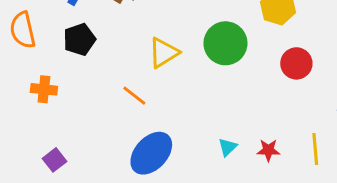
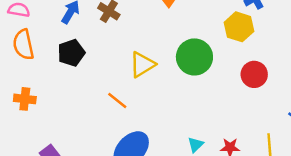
orange cross: (44, 89) -> (25, 99), moved

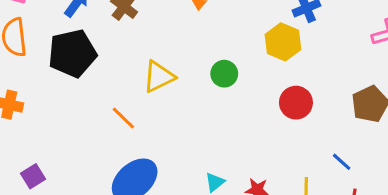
black pentagon: (71, 53) -> (72, 53), size x1.4
green circle: (194, 57) -> (224, 74), size x0.6

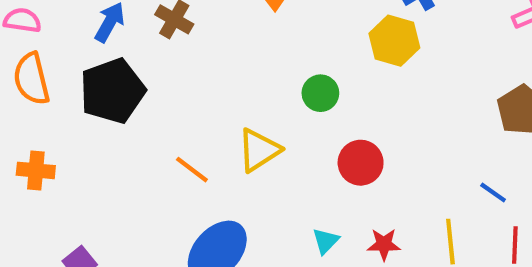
yellow triangle: (159, 77) -> (259, 150), moved
red circle: (296, 103) -> (361, 163), moved

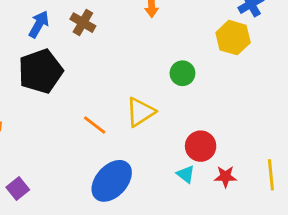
red circle: (361, 163) -> (201, 146), moved
cyan triangle: (326, 241) -> (186, 174), turned -36

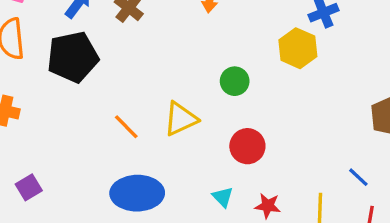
red circle: (201, 146) -> (247, 146), moved
blue ellipse: (112, 181) -> (137, 193), turned 39

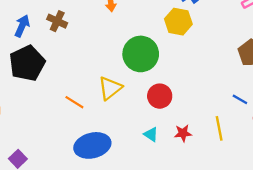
green circle: (235, 81) -> (141, 54), size x1.8

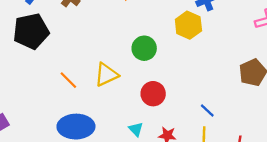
green circle: (141, 54) -> (144, 48), size x0.7
blue line: (240, 99) -> (207, 110), moved

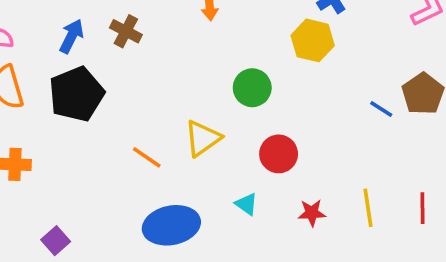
blue line: (207, 110) -> (381, 109), moved
cyan triangle: (136, 129) -> (246, 204), moved

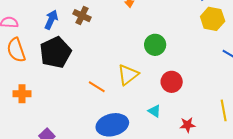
yellow hexagon: (313, 40) -> (213, 19), moved
red star: (312, 213) -> (187, 125), moved

